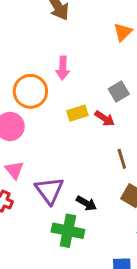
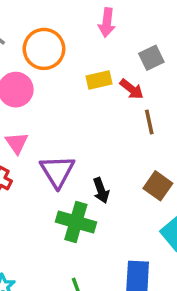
pink arrow: (63, 68) -> (107, 23), moved
brown line: (122, 159) -> (149, 122), moved
black arrow: (86, 203) -> (101, 190), turned 36

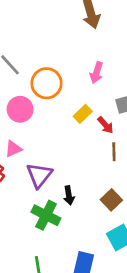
yellow rectangle: (99, 80) -> (83, 114), turned -42
pink triangle: (17, 143) -> (13, 149), turned 30

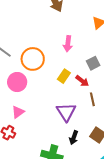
purple triangle: (39, 175) -> (66, 112), moved
black arrow: (69, 195) -> (74, 138), moved, turned 40

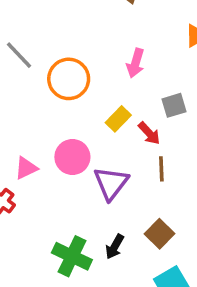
pink circle: (17, 82) -> (72, 157), moved
black arrow: (74, 138) -> (115, 247), moved

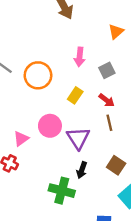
gray square: (174, 105) -> (107, 70), moved
red arrow: (149, 133) -> (107, 100), moved
black arrow: (115, 247) -> (82, 170), moved

